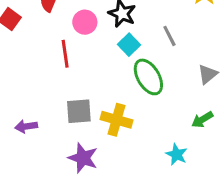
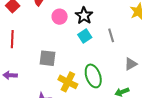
red line: (65, 54) -> (12, 39), moved
green ellipse: (148, 77) -> (93, 76), moved
gray square: (79, 111) -> (47, 58), moved

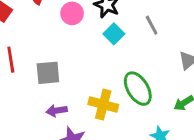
gray square: (47, 58) -> (48, 73), moved
purple arrow: (10, 75) -> (57, 111), moved

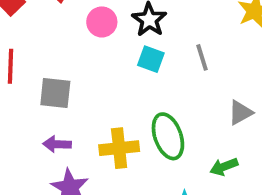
cyan square: (114, 34) -> (151, 59), turned -36
yellow cross: (103, 104) -> (119, 148), turned -32

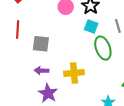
green ellipse: (168, 136) -> (103, 48), moved

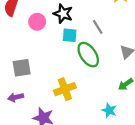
purple arrow: (42, 71) -> (16, 97), moved

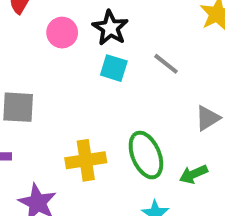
gray line: (98, 27) -> (166, 64), turned -32
green ellipse: (88, 55) -> (146, 155), moved

